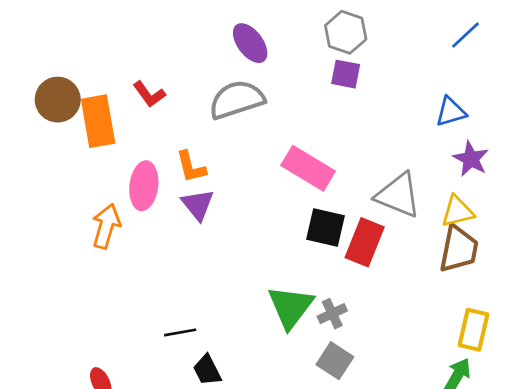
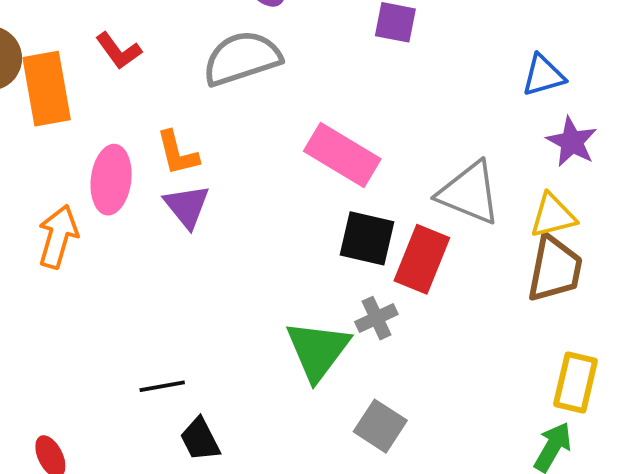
gray cross: (332, 314) -> (376, 318), moved

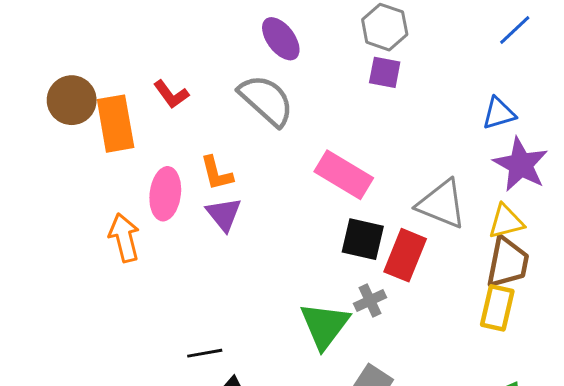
gray semicircle: (242, 58) -> (266, 100), turned 60
purple star: (572, 142) -> (521, 165), size x1.4
orange arrow: (58, 237) -> (124, 238), turned -30
yellow rectangle: (576, 382) -> (497, 308), moved

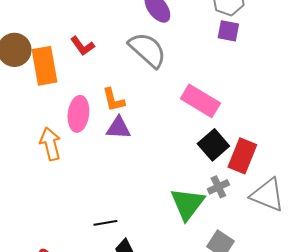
gray triangle: (442, 204) -> (267, 195), moved
purple triangle: (224, 214) -> (118, 128), turned -48
black square: (363, 239) -> (213, 145), turned 36

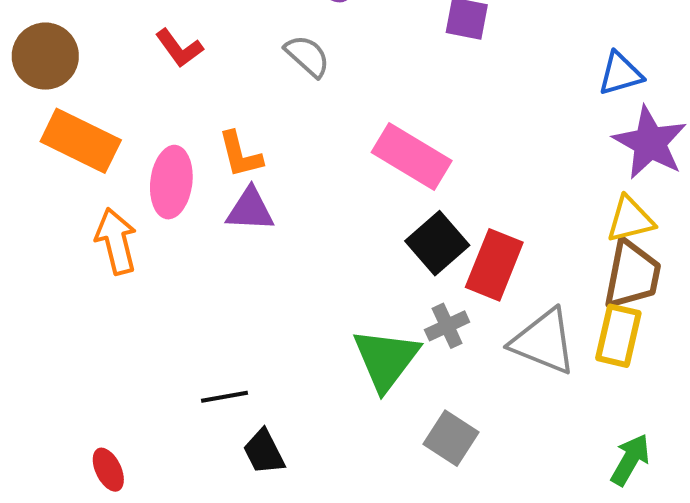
gray semicircle: (147, 50) -> (307, 56), size x0.6
orange rectangle: (44, 66) -> (81, 141), moved, turned -54

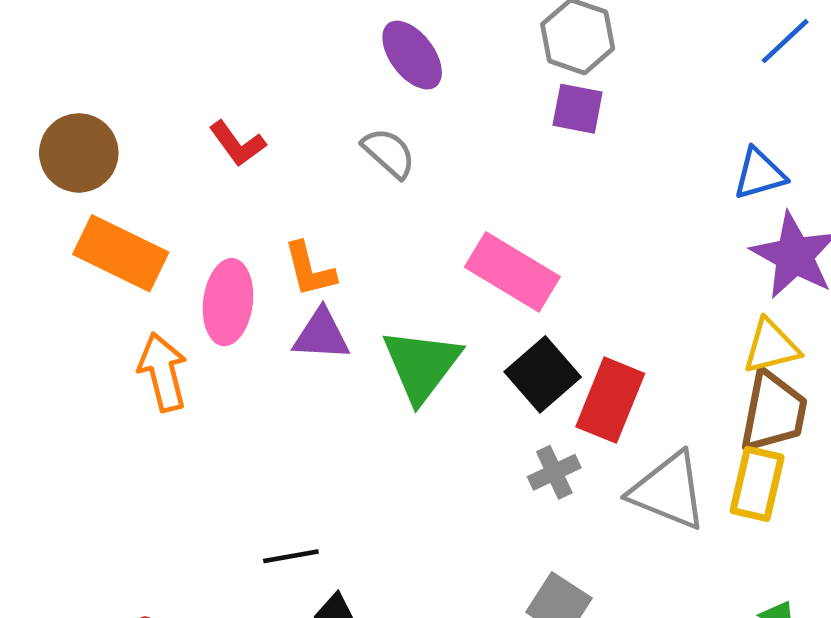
green triangle: (386, 359) -> (421, 365), moved

